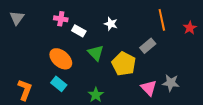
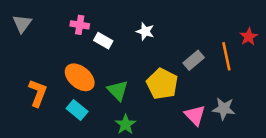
orange line: (162, 20) -> (226, 56), moved
green triangle: (96, 53) -> (118, 90), moved
orange L-shape: (25, 90) -> (38, 93), moved

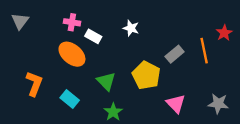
orange ellipse: (80, 77) -> (72, 54), moved
gray star: (224, 109) -> (218, 104), moved

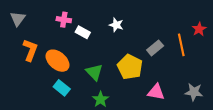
orange ellipse: (72, 54) -> (58, 61), moved
orange L-shape: (34, 84) -> (30, 50), moved
pink triangle: (176, 104) -> (156, 92), turned -36

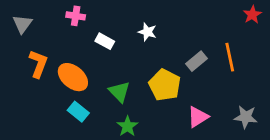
pink cross: (64, 20) -> (76, 16), moved
red star: (199, 29) -> (252, 15), moved
pink triangle: (156, 92) -> (198, 117), turned -42

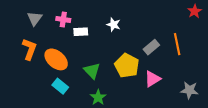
pink cross: (76, 16) -> (63, 19), moved
gray triangle: (22, 24) -> (35, 18), moved
white rectangle: (105, 41) -> (81, 32), turned -32
pink triangle: (198, 117) -> (152, 79), moved

